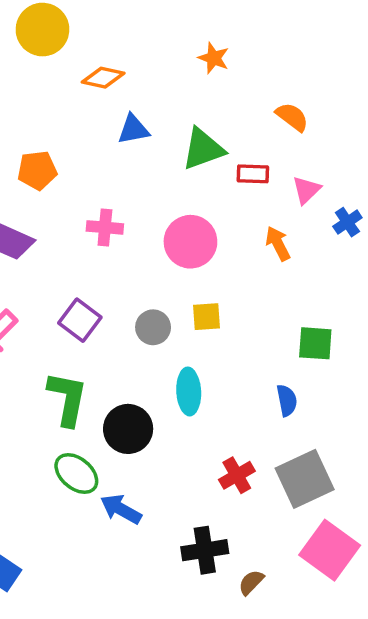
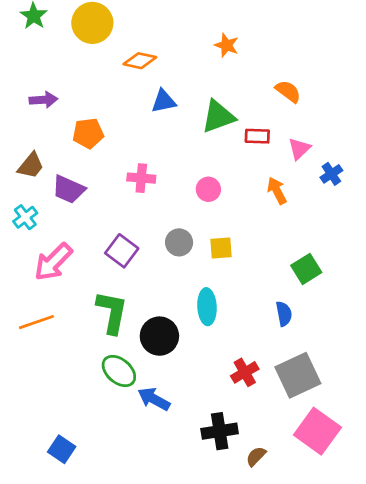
pink circle: (190, 242) -> (208, 189), size x0.6
gray circle: (153, 327) -> (179, 242), moved
green square: (315, 343) -> (306, 269), turned -36

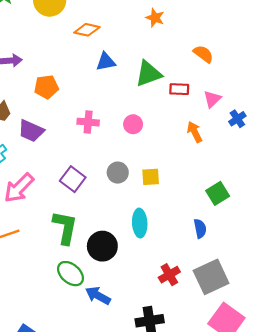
pink circle: (208, 189) -> (133, 124), moved

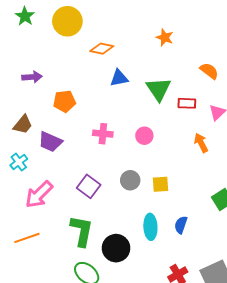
green triangle: (148, 74) -> (159, 89), turned -44
blue semicircle: (200, 229) -> (181, 225), moved, turned -150

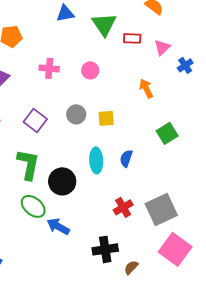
orange arrow: (201, 143) -> (146, 88), moved

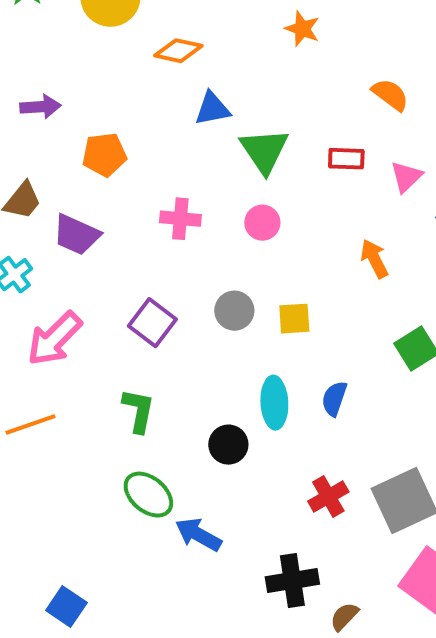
green triangle: (104, 24) -> (264, 151), moved
green L-shape: (28, 164) -> (138, 411), size x0.7
black circle: (62, 181) -> (228, 445), moved, size x0.7

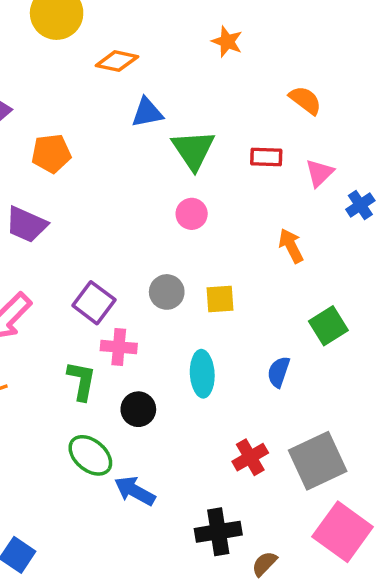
pink cross: (180, 219) -> (119, 347), moved
blue semicircle: (334, 399) -> (279, 372), moved
black circle: (228, 445) -> (138, 409), moved

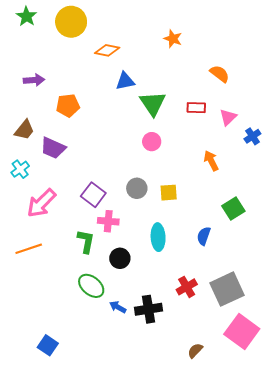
blue arrow: (135, 491) -> (118, 307), size x0.7
black cross: (218, 532) -> (149, 309), moved

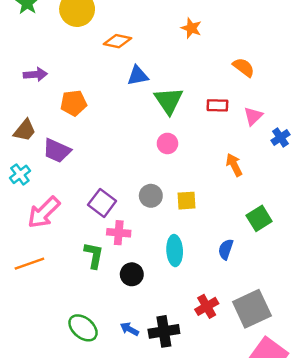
green ellipse: (91, 286) -> (83, 328), moved

